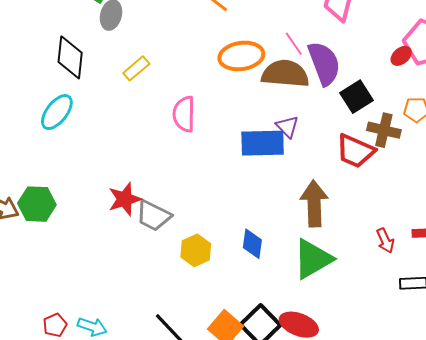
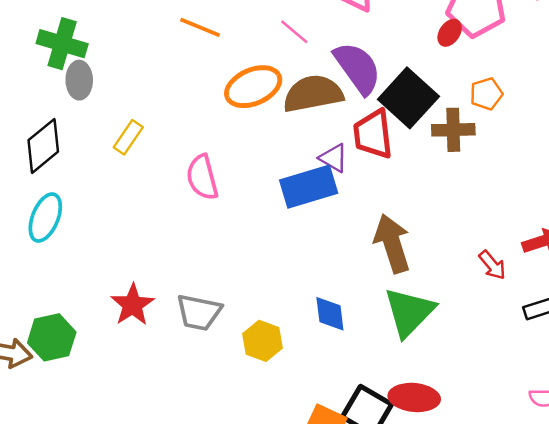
pink line: (294, 44) -> (294, 32), moved
black diamond: (70, 57) -> (43, 146), turned 60
black square: (357, 97) -> (408, 98), size x1.4
red trapezoid: (355, 151) -> (373, 134), moved, turned 75
red star: (125, 199) -> (133, 305), moved

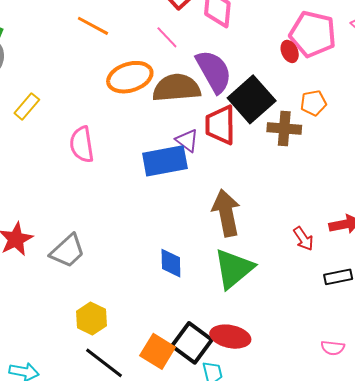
red ellipse: (450, 33) -> (290, 51), turned -65
gray trapezoid: (199, 312) -> (68, 251), turned -60
yellow hexagon: (263, 341) -> (91, 318), moved

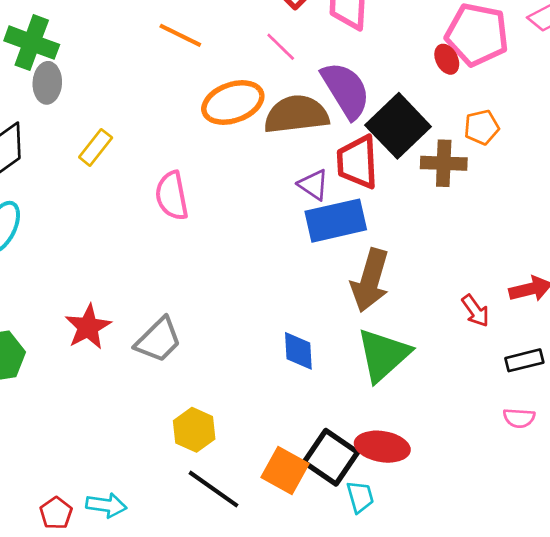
blue rectangle: (165, 161) -> (336, 221), moved
brown arrow: (226, 213) -> (370, 280), turned -150
pink semicircle: (333, 348) -> (519, 418), moved

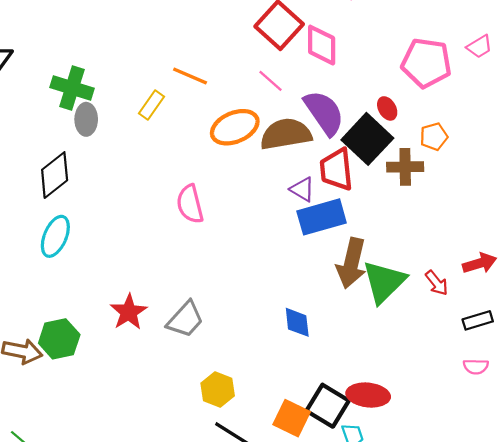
red ellipse: (447, 59) -> (387, 108), moved
yellow rectangle: (96, 147) -> (151, 105), moved
green triangle: (383, 355) -> (384, 282), moved

